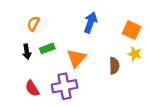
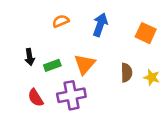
orange semicircle: (33, 24) -> (61, 21), moved, turned 40
green rectangle: (47, 48) -> (52, 65), moved
yellow star: (135, 54) -> (152, 77), moved

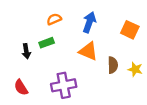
orange triangle: (85, 64) -> (88, 51), moved, turned -48
green rectangle: (52, 65) -> (47, 43), moved
red semicircle: (36, 98) -> (21, 87), moved

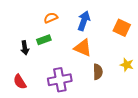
brown semicircle: (113, 65) -> (98, 72), moved

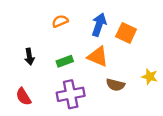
orange square: (122, 28) -> (126, 33), moved
green rectangle: (44, 40) -> (65, 61), moved
brown semicircle: (98, 72) -> (115, 85), turned 105

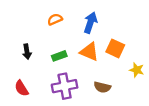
orange square: (126, 33) -> (115, 48), moved
brown semicircle: (115, 85) -> (102, 87), moved

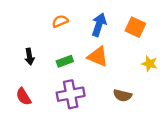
orange square: (115, 48) -> (135, 27), moved
yellow star: (137, 70) -> (150, 64), moved
brown semicircle: (102, 87) -> (122, 95), moved

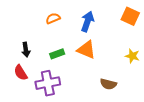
orange square: (135, 27) -> (130, 16), moved
purple cross: (71, 94) -> (48, 83), moved
red semicircle: (24, 97) -> (21, 73), moved

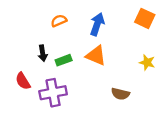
black arrow: (26, 50) -> (43, 53), moved

